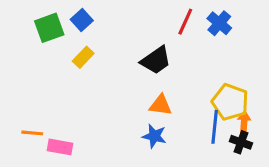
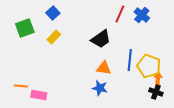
green square: (49, 28) -> (25, 28), moved
blue line: (215, 127) -> (130, 60), moved

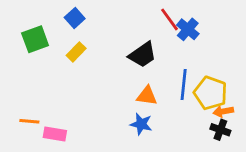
red line: (120, 14) -> (169, 19), turned -60
blue cross: (142, 15) -> (188, 29), moved
orange arrow: (158, 79) -> (223, 111), turned -104

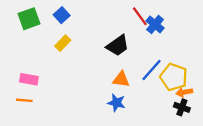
green square: (35, 39) -> (29, 19), moved
blue line: (184, 84) -> (152, 70), turned 35
pink rectangle: (55, 134) -> (29, 79), moved

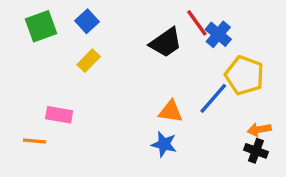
black trapezoid: (118, 45) -> (166, 43), moved
yellow pentagon: (174, 77) -> (244, 75), moved
pink rectangle: (29, 79) -> (59, 115), moved

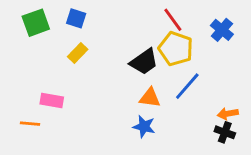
blue square: (87, 21) -> (76, 18), turned -30
blue cross: (218, 34) -> (222, 30), moved
black trapezoid: (166, 43) -> (144, 62), moved
yellow pentagon: (244, 75) -> (176, 49), moved

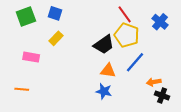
pink rectangle: (52, 101) -> (31, 57), moved
orange arrow: (228, 114) -> (154, 82), moved

